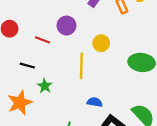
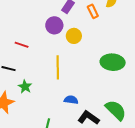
purple circle: (66, 26) -> (54, 25), moved
yellow circle: (101, 43) -> (74, 36), moved

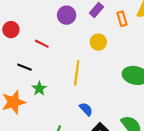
purple circle: (54, 25) -> (67, 15), moved
blue semicircle: (71, 100) -> (86, 109), turned 32

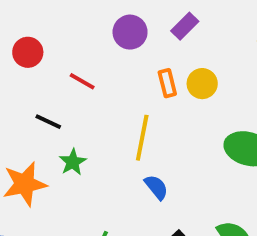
orange rectangle: (122, 19) -> (167, 83), moved
yellow circle: (98, 42) -> (202, 84), moved
blue semicircle: (86, 109) -> (156, 187), moved

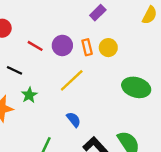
purple circle: (130, 32) -> (62, 45), moved
yellow line: (142, 138) -> (72, 80), turned 36
blue semicircle: (156, 187) -> (74, 120), moved

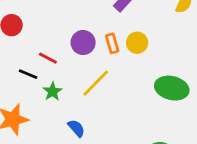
red line: (35, 46) -> (48, 58), moved
green star: (29, 95) -> (53, 91), moved
blue semicircle: (74, 120) -> (76, 128), moved

